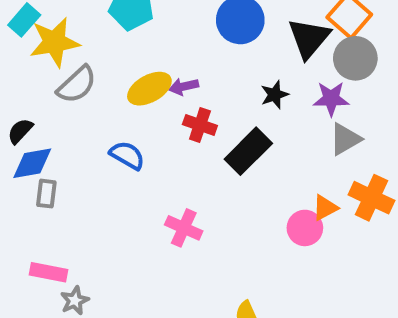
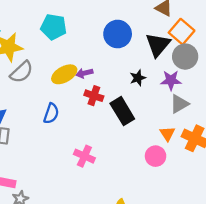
black rectangle: (248, 151) -> (122, 111), turned -76
blue semicircle: (127, 155) -> (51, 113), turned 78
orange triangle: (325, 208) -> (167, 134), moved, turned -35

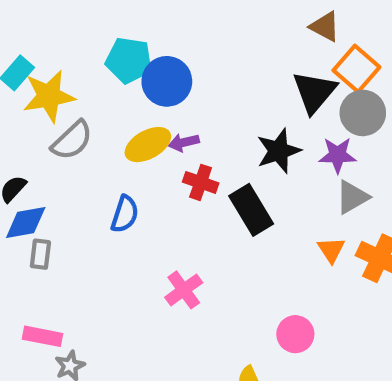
blue circle: (118, 34) -> (167, 81), moved
black star: (138, 78) -> (279, 151), size x1.5
pink cross: (84, 156) -> (184, 290), turned 30
pink circle: (156, 156) -> (295, 334), moved

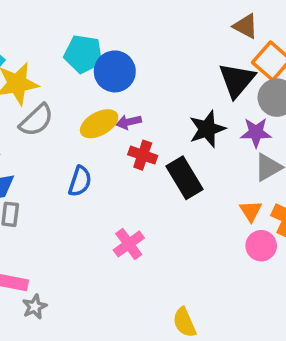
pink circle: (295, 334) -> (261, 246), moved

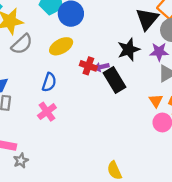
purple arrow: (129, 122) -> (101, 67), moved
pink cross: (129, 244) -> (47, 112), moved

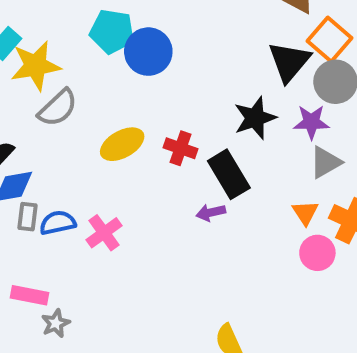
yellow ellipse: (61, 46) -> (122, 144), moved
purple arrow: (101, 67) -> (211, 213), moved
blue semicircle: (49, 82) -> (58, 223), moved, turned -120

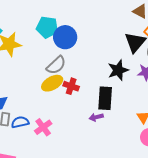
gray semicircle: (58, 108) -> (56, 65), moved
red cross: (181, 148) -> (71, 86), moved
black rectangle: (229, 174) -> (105, 98), turned 35

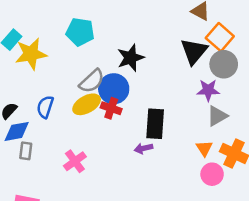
blue circle: (65, 37) -> (114, 89), moved
black star: (118, 70) -> (131, 58), moved
blue semicircle: (20, 122) -> (45, 107), moved, turned -60

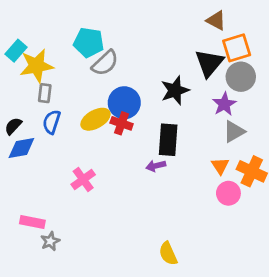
orange square: (220, 37) -> (237, 48), turned 32
black star: (131, 58) -> (175, 90), moved
gray semicircle: (92, 81) -> (105, 63), moved
purple star: (208, 90) -> (224, 104), turned -30
gray rectangle: (26, 151) -> (45, 93), moved

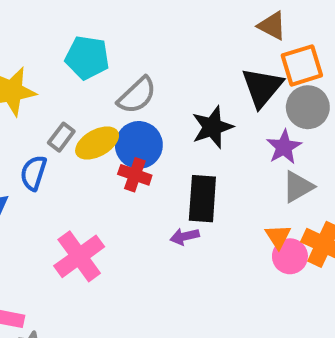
gray semicircle: (105, 63) -> (137, 95), moved
gray rectangle: (45, 93) -> (61, 137), moved, turned 30
yellow ellipse: (95, 119) -> (97, 143), moved
pink cross: (83, 180) -> (79, 256), size x1.4
pink circle: (228, 193) -> (290, 256), moved

